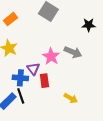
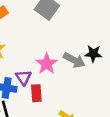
black star: (89, 25) -> (93, 54), moved

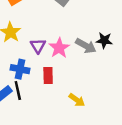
purple triangle: (23, 78) -> (38, 46), moved

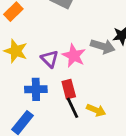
black line: (18, 91) -> (73, 108), moved
yellow arrow: (77, 100) -> (96, 110), moved

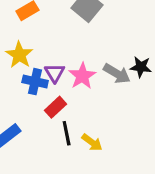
blue cross: (36, 89) -> (35, 82), moved
red rectangle: (69, 89) -> (55, 107), moved, turned 48

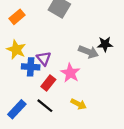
pink star: (82, 76) -> (70, 73), moved
black line: (67, 133) -> (45, 106), moved, turned -30

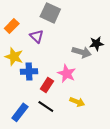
purple triangle: (44, 58) -> (37, 36), moved

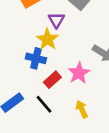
yellow star: (14, 57) -> (47, 39), moved
yellow arrow: (77, 102) -> (82, 109), turned -152

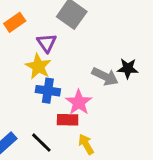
blue cross: (36, 58) -> (48, 91), moved
red rectangle: (52, 80) -> (68, 120), moved, turned 48

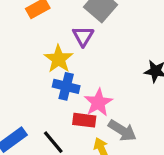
purple triangle: (47, 43) -> (83, 36), moved
gray arrow: (105, 76) -> (122, 131), moved

